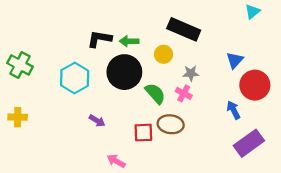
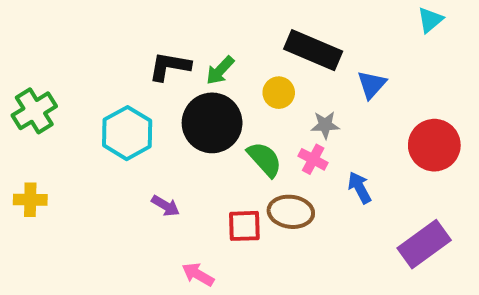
green arrow: (129, 41) -> (220, 70), turned -48
blue triangle: (235, 60) -> (372, 85), moved
green cross: (20, 65) -> (34, 111), turned 30
blue arrow: (234, 110) -> (360, 188), moved

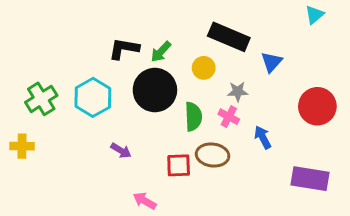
green cross: (34, 111) -> (41, 99), moved
green semicircle: (265, 159) -> (193, 117), turned 40
purple rectangle: (424, 244) -> (310, 179), turned 45

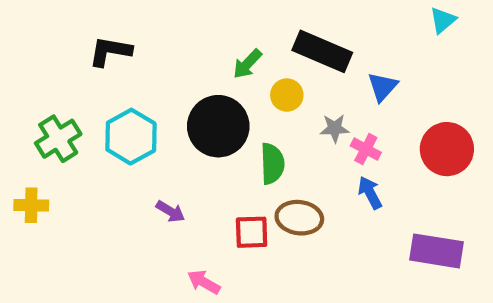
black L-shape: (124, 49) -> (110, 51), moved
green arrow: (161, 52) -> (247, 64), moved
pink cross: (229, 117) -> (366, 149), moved

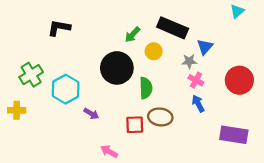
gray star: (335, 128) -> (189, 61), moved
cyan hexagon: (131, 137) -> (66, 89), moved

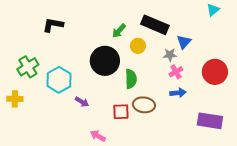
pink cross: (196, 80) -> (176, 72), turned 32
blue arrow: (198, 104) -> (178, 93), turned 112

